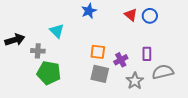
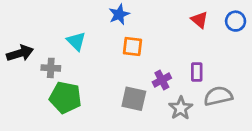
red triangle: (131, 15) -> (199, 20), moved
blue circle: (150, 16) -> (236, 21), moved
orange square: (98, 52) -> (132, 47), moved

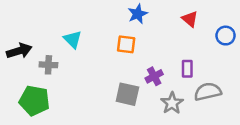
blue star: (119, 14) -> (138, 14), moved
blue circle: (236, 21) -> (226, 36), moved
green pentagon: (66, 97) -> (34, 101), moved

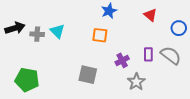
black arrow: (19, 51) -> (15, 28), moved
gray cross: (48, 65) -> (37, 34), moved
gray semicircle: (208, 92) -> (171, 55), moved, turned 50
gray square: (127, 94) -> (88, 75), moved

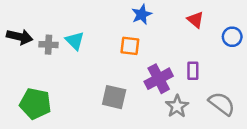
black arrow: (15, 28) -> (20, 37), turned 30
gray semicircle: (171, 55) -> (222, 104), moved
purple cross: (122, 60) -> (159, 79), size x1.5

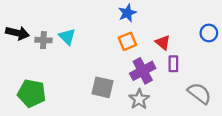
red triangle: (195, 20) -> (163, 42), moved
orange square: (130, 46) -> (127, 41), moved, turned -30
gray star: (177, 106) -> (139, 99), moved

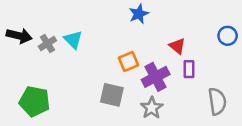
gray cross: (43, 40) -> (47, 43), turned -35
orange square: (127, 41) -> (128, 62), moved
gray semicircle: (199, 93) -> (217, 101), turned 45

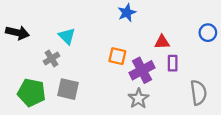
gray cross: (47, 43) -> (52, 58), moved
red triangle: (177, 46) -> (162, 42), turned -42
orange square: (128, 62) -> (117, 56), turned 36
gray square: (112, 95) -> (68, 89), moved

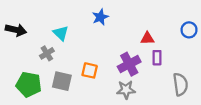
blue star: (127, 13) -> (100, 17), moved
orange square: (117, 56) -> (90, 70), moved
gray star: (139, 98) -> (126, 90), turned 30

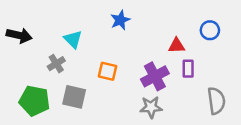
blue circle: (189, 30) -> (210, 30), moved
orange square: (90, 70) -> (107, 71), moved

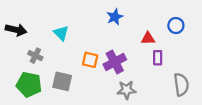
blue star: (120, 20) -> (115, 17), moved
gray cross: (56, 64) -> (35, 56), moved, turned -32
purple cross: (155, 76) -> (115, 62), moved

